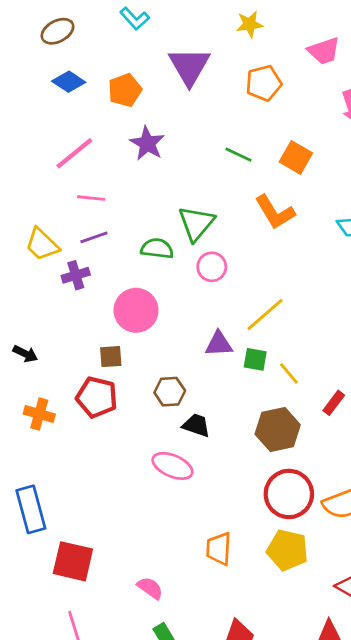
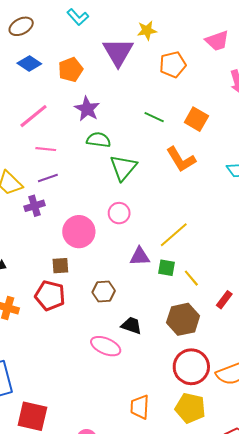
yellow star: (250, 24) -> (147, 30), moved
green semicircle: (157, 249) -> (98, 140), moved
pink circle: (212, 267) -> (119, 213), moved
black trapezoid: (196, 425) -> (131, 326), moved

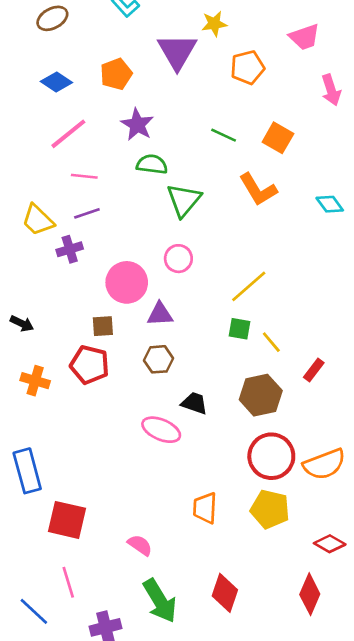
blue diamond: (29, 63) -> (56, 82), moved
purple triangle: (140, 256) -> (160, 314), moved

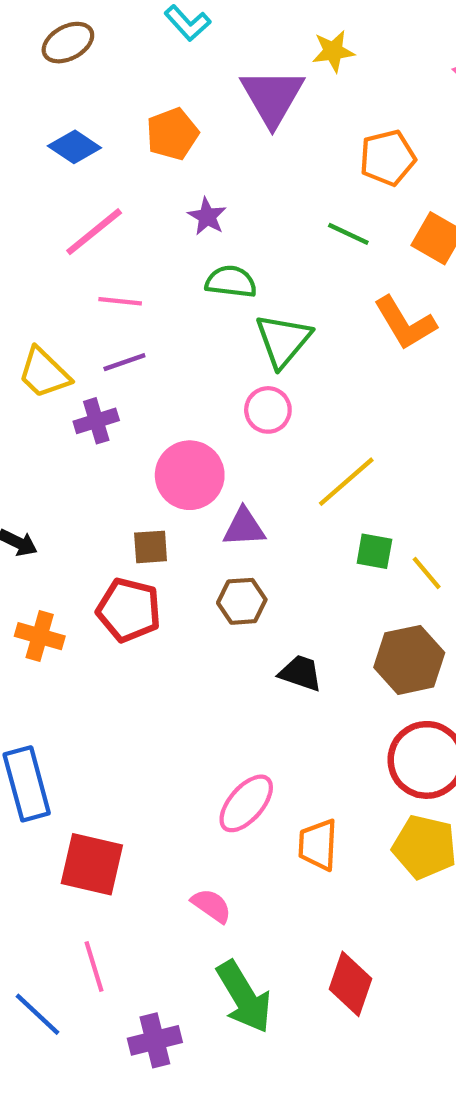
orange pentagon: (247, 67) -> (387, 158), moved
purple star: (137, 125) -> (207, 216), size x0.7
pink circle: (178, 259) -> (268, 410), moved
yellow line: (249, 286) -> (346, 482), moved
pink ellipse: (161, 430) -> (246, 803), moved, turned -72

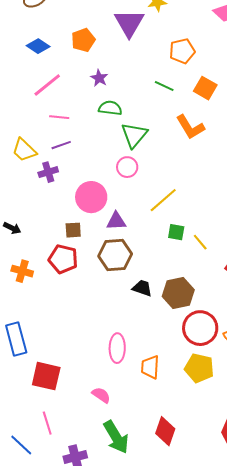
brown hexagon: (242, 601) -> (115, 255), size x1.5
brown hexagon: (409, 660) -> (178, 293), moved
pink ellipse: (246, 803) -> (117, 348), turned -40

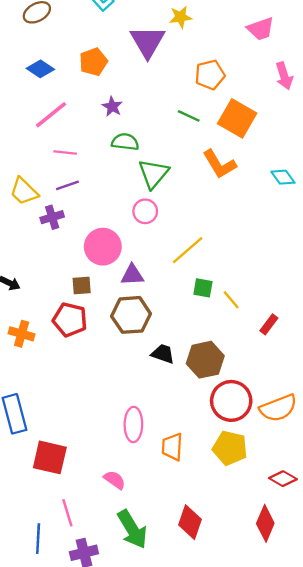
orange square: (205, 88) -> (237, 118), size x1.4
pink line: (47, 423) -> (67, 513), moved
blue line: (21, 445) -> (38, 539), moved, turned 50

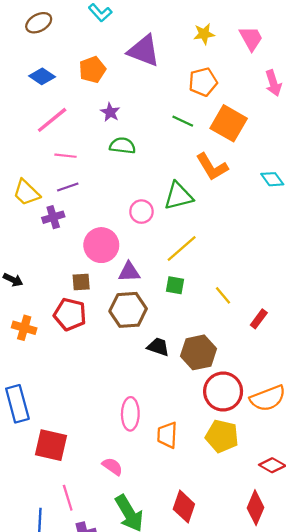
yellow star: (181, 17) -> (204, 34), moved
pink trapezoid: (261, 29) -> (251, 38), turned -100
purple triangle: (148, 42) -> (144, 51), turned -39
green triangle: (153, 174) -> (178, 196), moved, turned 36
green square: (203, 288) -> (175, 285), moved

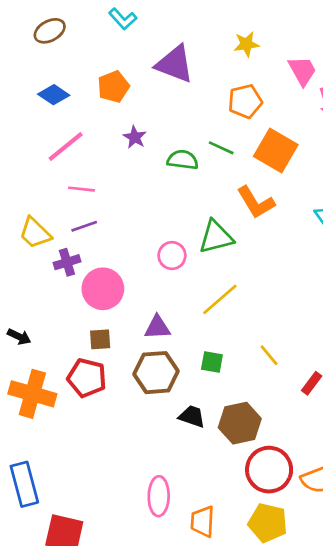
pink trapezoid: (251, 38) -> (302, 71), moved
green semicircle: (122, 146) -> (183, 160), moved
pink circle: (101, 245) -> (103, 289), moved
green square: (175, 285) -> (212, 362), moved
orange cross: (24, 328) -> (32, 394), size x1.6

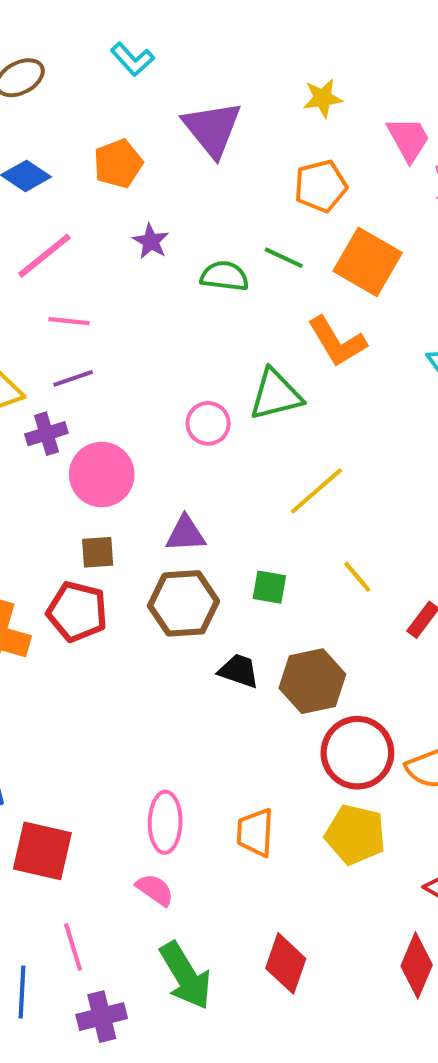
purple triangle: (175, 64) -> (212, 129), turned 30
yellow line: (220, 299) -> (316, 491), moved
pink ellipse: (159, 496) -> (165, 822), moved

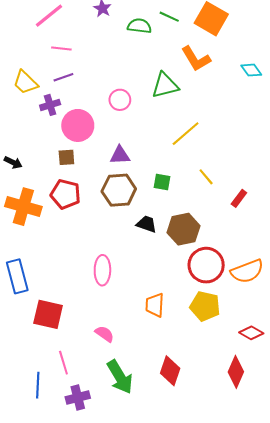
pink circle: (208, 423) -> (120, 100), moved
brown square: (98, 552) -> (66, 157), moved
pink ellipse: (165, 822) -> (102, 270), moved

